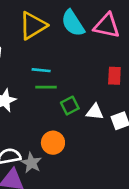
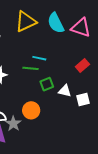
cyan line: (41, 70) -> (39, 58), moved
red rectangle: (114, 76) -> (82, 66), turned 40

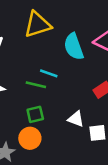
cyan semicircle: (56, 23) -> (74, 47), moved
green square: (47, 84) -> (35, 114), moved

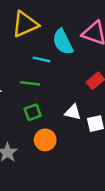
cyan line: (49, 73) -> (41, 59), moved
orange circle: (30, 138) -> (45, 140), moved

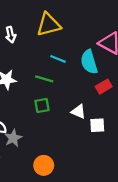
cyan semicircle: (63, 42) -> (89, 62), moved
orange circle: (45, 140) -> (44, 165), moved

